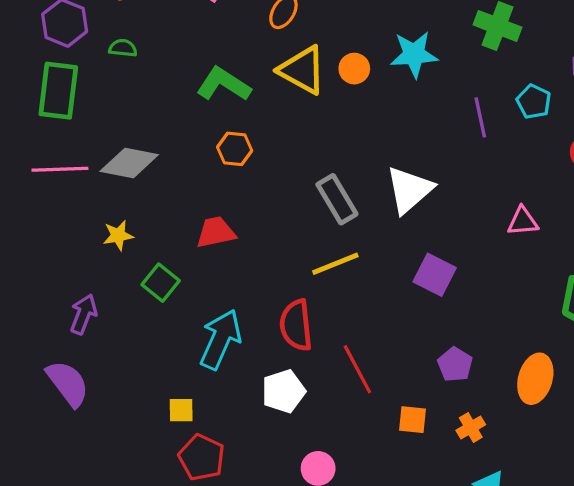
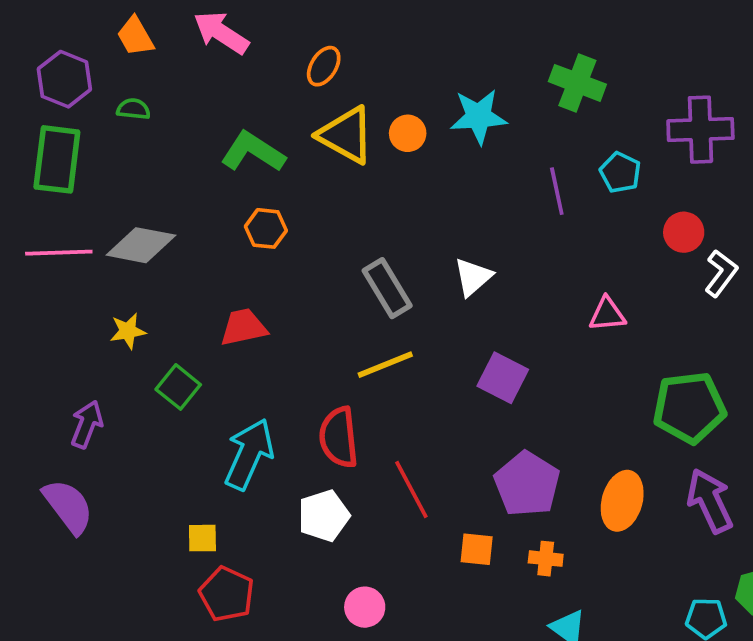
white triangle: (409, 190) -> (473, 277), size x0.7
purple pentagon: (455, 365) -> (527, 484), size x1.6
orange cross: (471, 427) -> (546, 559), turned 36

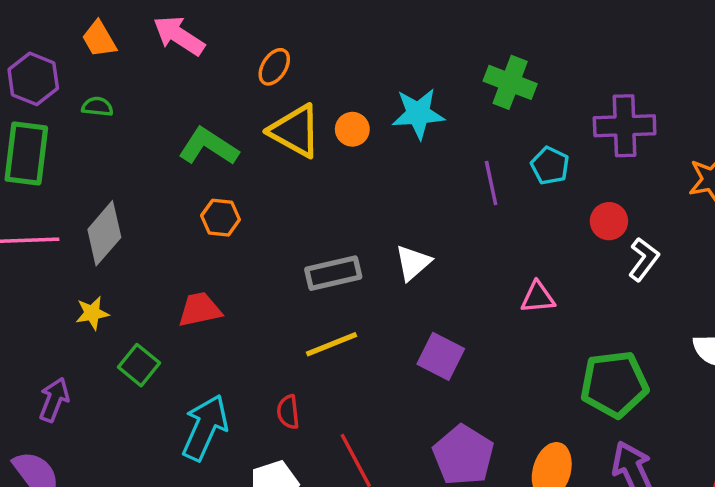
gray diamond: (141, 245) -> (104, 233), turned -60
gray rectangle: (387, 288) -> (333, 273), turned -72
red semicircle: (339, 437) -> (288, 412), size x0.6

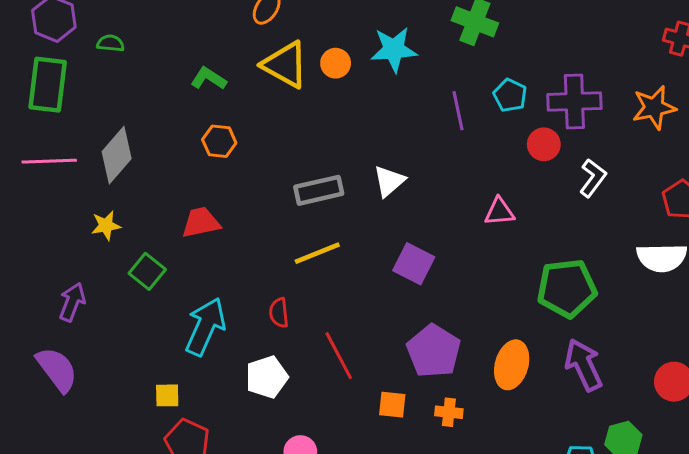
purple cross: (625, 126) -> (574, 101), moved
green L-shape: (208, 147) -> (208, 78), size x0.7
red circle: (609, 221) -> (544, 144), moved

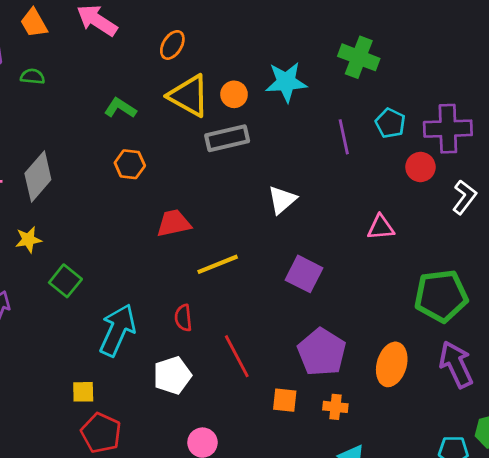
gray rectangle: (319, 190) -> (227, 138), moved
red trapezoid: (201, 222) -> (174, 223), moved

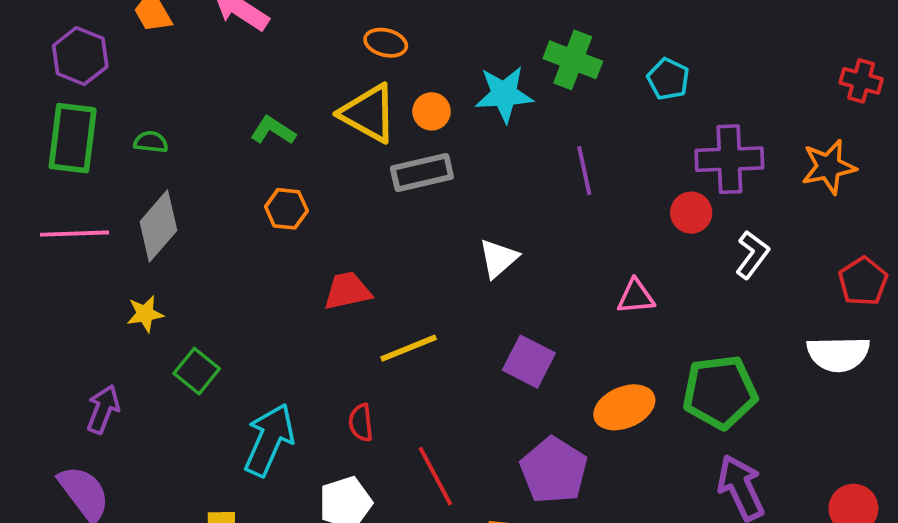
orange ellipse: (172, 45) -> (386, 43), moved, turned 72
green cross: (359, 57) -> (573, 60), moved
green semicircle: (32, 77) -> (151, 142), moved
cyan pentagon: (390, 123) -> (668, 79), moved
orange ellipse: (392, 364) -> (624, 407), moved, turned 51

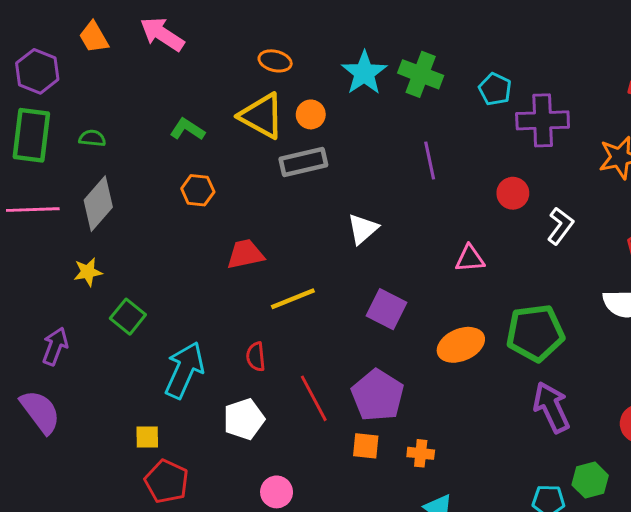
cyan star: (504, 94) -> (364, 73), moved, turned -30
purple cross: (729, 159) -> (543, 120), moved
purple pentagon: (554, 470) -> (378, 395), moved

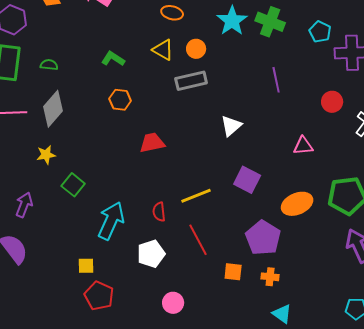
yellow triangle: (262, 116) -> (163, 50), size x0.7
yellow line: (293, 299) -> (196, 196), moved
purple pentagon: (378, 395) -> (263, 238), moved

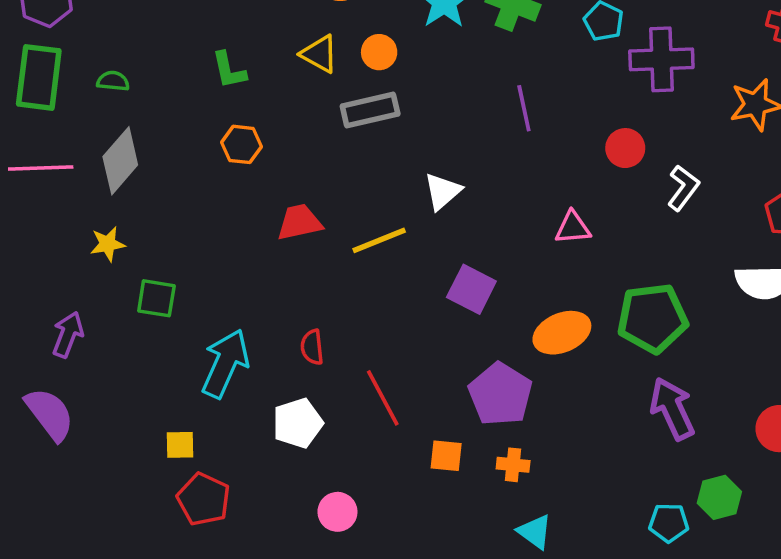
green L-shape: (113, 59) -> (229, 70), turned -135
green square: (73, 185) -> (156, 298), turned -30
yellow line: (196, 196) -> (379, 240), moved

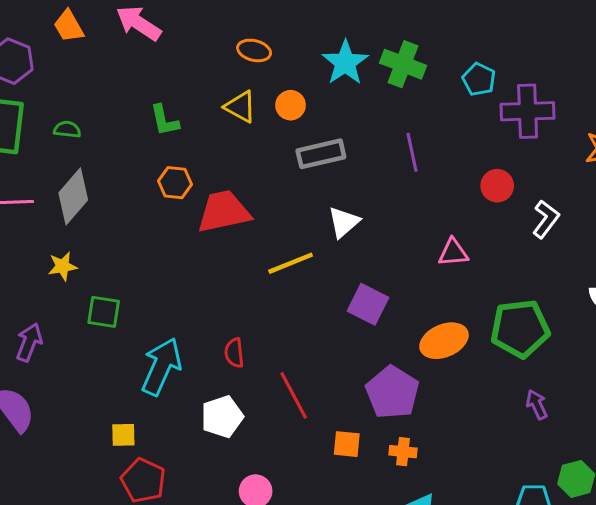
gray rectangle: (370, 110) -> (321, 154), moved
red trapezoid: (299, 222) -> (224, 212), moved, size x1.4
purple arrow: (672, 409) -> (537, 405), size x0.6

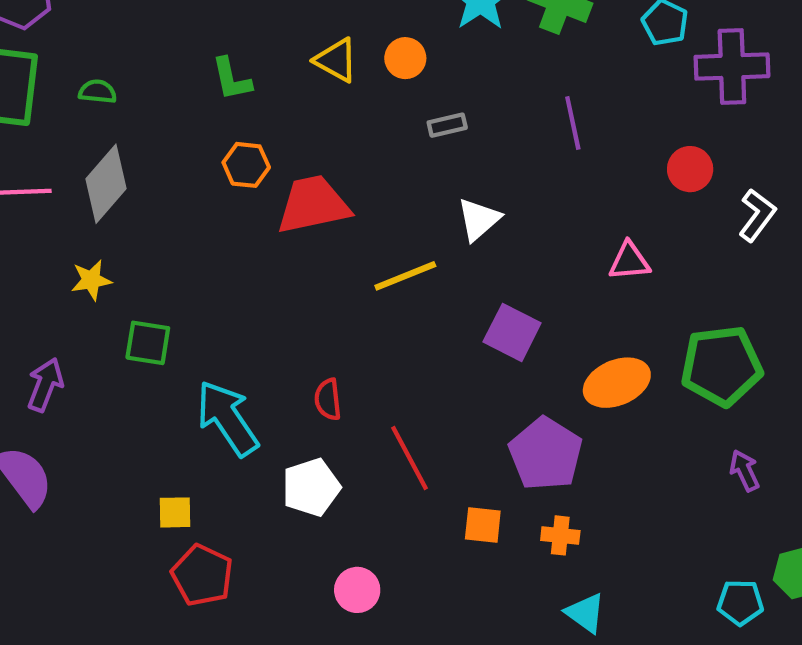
gray rectangle: (321, 154) -> (447, 125), size x0.6
cyan arrow: (161, 367) -> (227, 418), turned -58

